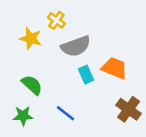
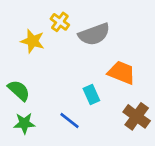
gray semicircle: (76, 46) -> (94, 34), moved
cyan rectangle: (86, 75) -> (91, 94), moved
green semicircle: (32, 85) -> (19, 90), moved

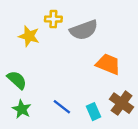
yellow cross: (60, 22) -> (53, 19), turned -35
cyan rectangle: (91, 94) -> (94, 112), moved
green star: (24, 123) -> (22, 109), turned 30

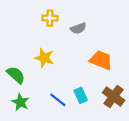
gray semicircle: (84, 30) -> (78, 28), size x0.6
yellow star: (29, 36) -> (44, 58), moved
cyan rectangle: (94, 112) -> (81, 95), moved

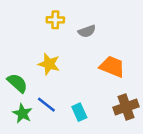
cyan rectangle: (81, 95) -> (79, 112), moved
brown cross: (114, 97) -> (126, 107), turned 35
blue line: (58, 100) -> (46, 105), moved

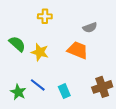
gray semicircle: (87, 31) -> (90, 28), moved
orange trapezoid: (112, 67) -> (78, 50), moved
green semicircle: (17, 83) -> (17, 44), moved

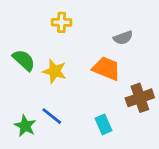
brown cross: (102, 87) -> (140, 98), moved
cyan rectangle: (64, 91) -> (103, 124), moved

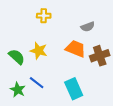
green semicircle: (24, 60) -> (17, 57), moved
brown cross: (140, 98) -> (100, 56), moved
cyan rectangle: (103, 124) -> (74, 89), size x1.5

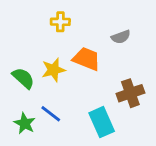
orange trapezoid: (76, 49) -> (86, 59), moved
yellow star: (39, 51) -> (53, 70), turned -30
brown cross: (100, 56) -> (130, 93), moved

